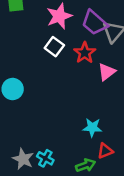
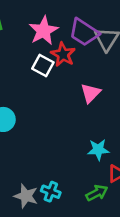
red star: (85, 53) -> (63, 54), moved
pink triangle: (107, 72) -> (91, 93), moved

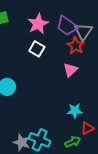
red star: (63, 54) -> (76, 46), moved
cyan cross: (51, 192) -> (40, 140), size x1.5

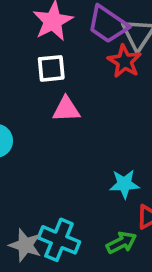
white square: (37, 49) -> (51, 68), turned -35
pink triangle: (70, 70) -> (66, 109), moved, turned 42

